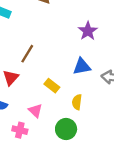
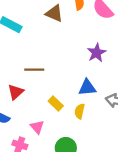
brown line: (27, 54) -> (34, 70), turned 54
yellow semicircle: (77, 102) -> (80, 111), moved

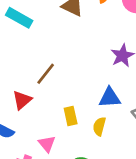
brown line: (34, 70) -> (46, 74), turned -54
yellow rectangle: (56, 104) -> (71, 116), turned 32

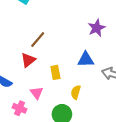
red triangle: (22, 100) -> (28, 60), moved
yellow semicircle: (99, 126) -> (76, 92), moved

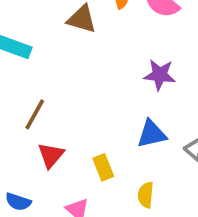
purple star: (97, 28) -> (160, 75), turned -30
brown line: (38, 40) -> (35, 114), moved

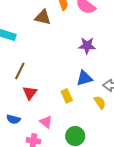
yellow rectangle: (103, 167) -> (67, 96), moved
yellow semicircle: (146, 195) -> (100, 102), moved, turned 144

